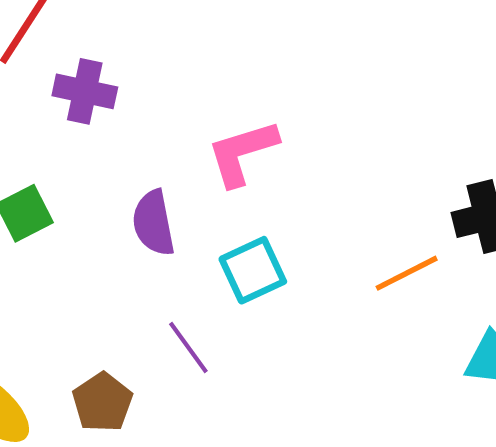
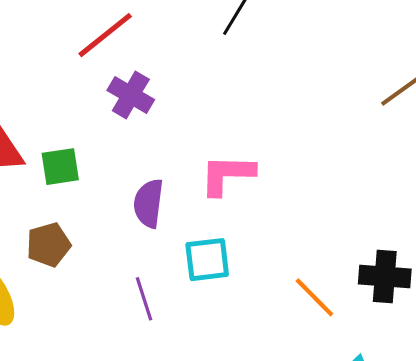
orange line: (407, 273) -> (314, 297), turned 54
brown pentagon: (102, 402) -> (49, 245), moved

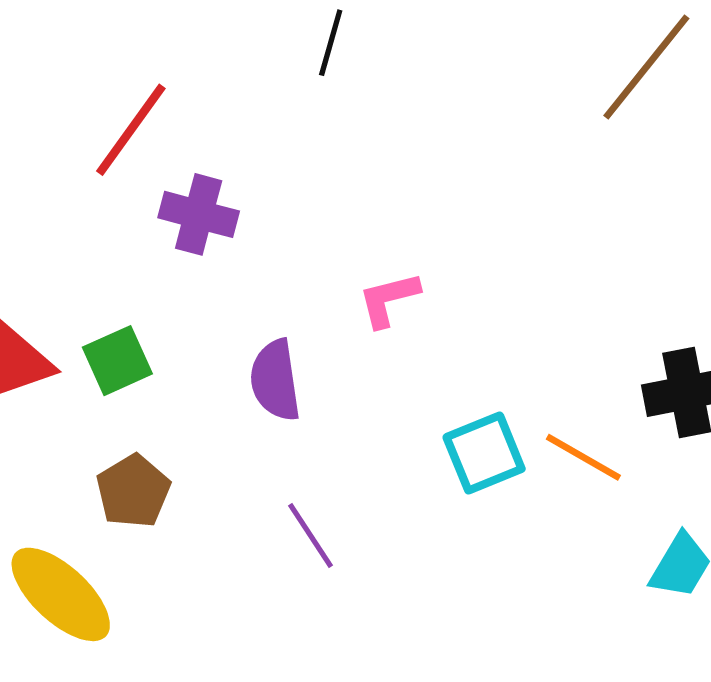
pink L-shape: (227, 175) -> (389, 299), size x0.7
cyan square: (207, 260) -> (484, 453), moved

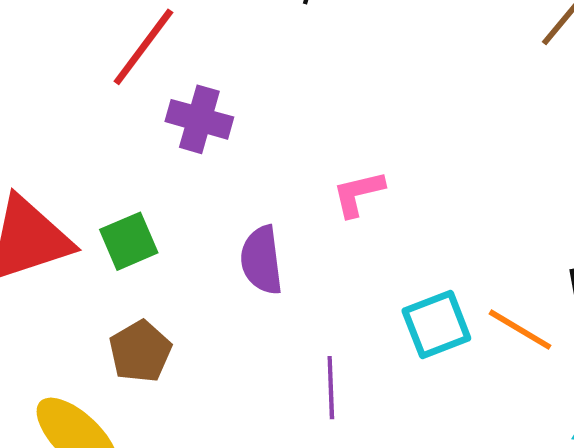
purple line: (311, 535) -> (331, 388), moved, turned 30

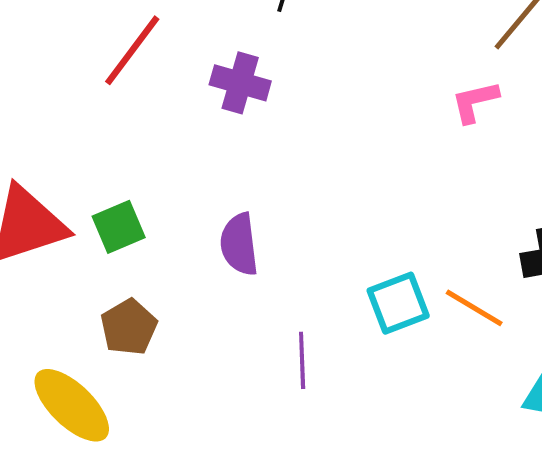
purple cross: (199, 119) -> (240, 83), moved
pink L-shape: (358, 194) -> (475, 102), moved

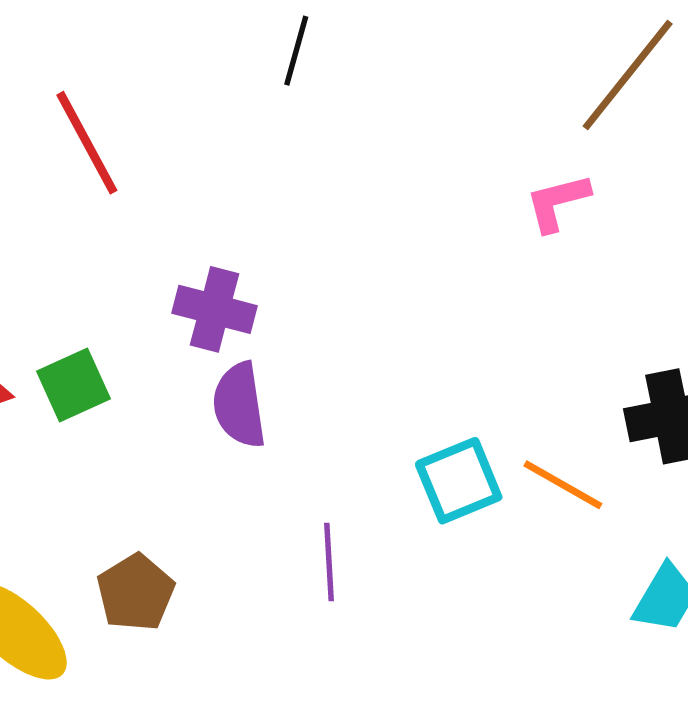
red line: (132, 50) -> (87, 143), turned -64
purple cross: (240, 83) -> (215, 309), moved
brown pentagon: (129, 327) -> (136, 592), moved

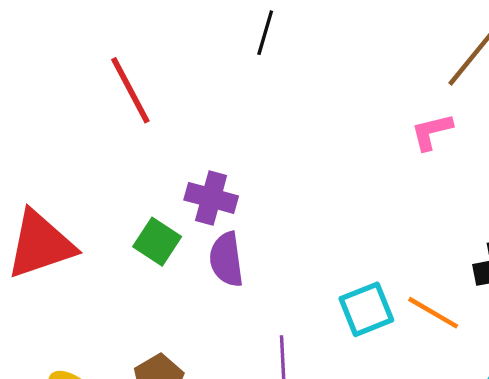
green square: (74, 385) -> (157, 242), moved, turned -33

